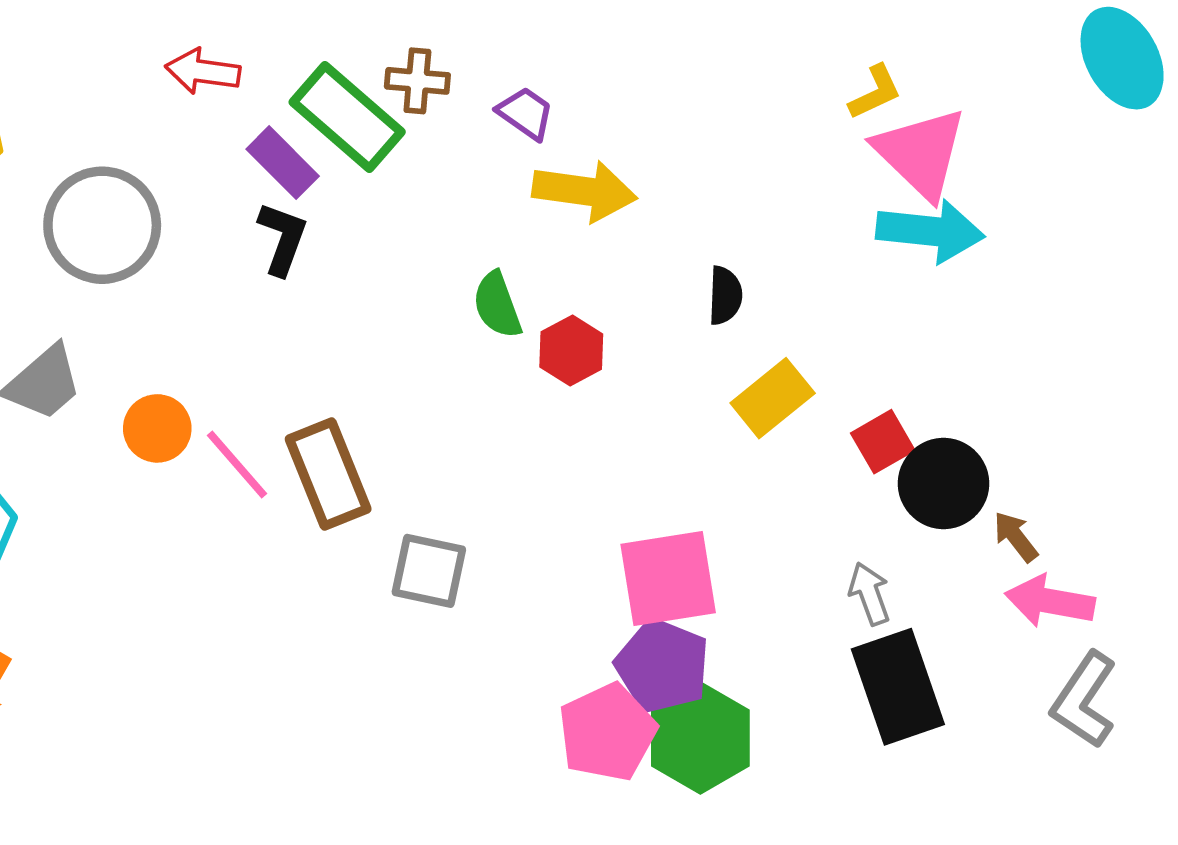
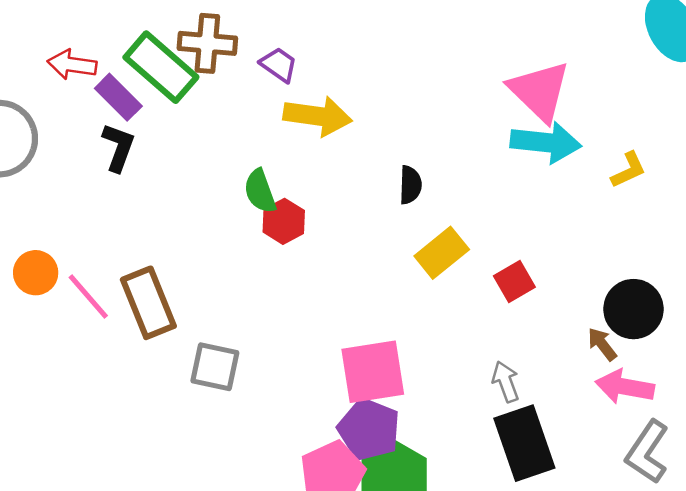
red arrow: (203, 71) -> (72, 65), moved
brown cross: (417, 81) -> (207, 43), size x1.4
yellow L-shape: (875, 92) -> (628, 170), moved
red hexagon: (571, 351) -> (284, 221), moved
black circle: (944, 484) -> (633, 309), moved

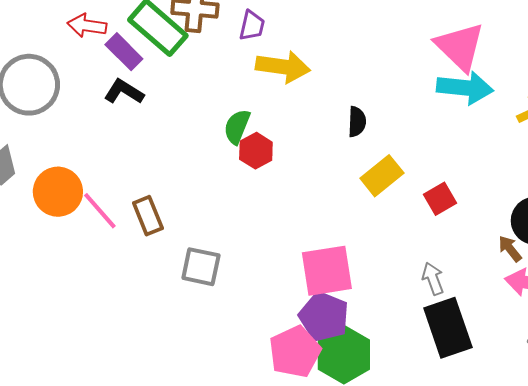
purple trapezoid: (279, 65) -> (252, 26), turned 68
black L-shape: (118, 147) -> (124, 92), turned -78
green semicircle: (260, 191) -> (237, 127), turned 42
orange circle: (36, 273) -> (58, 192), size x1.4
brown rectangle: (148, 303) -> (148, 216), size x0.7

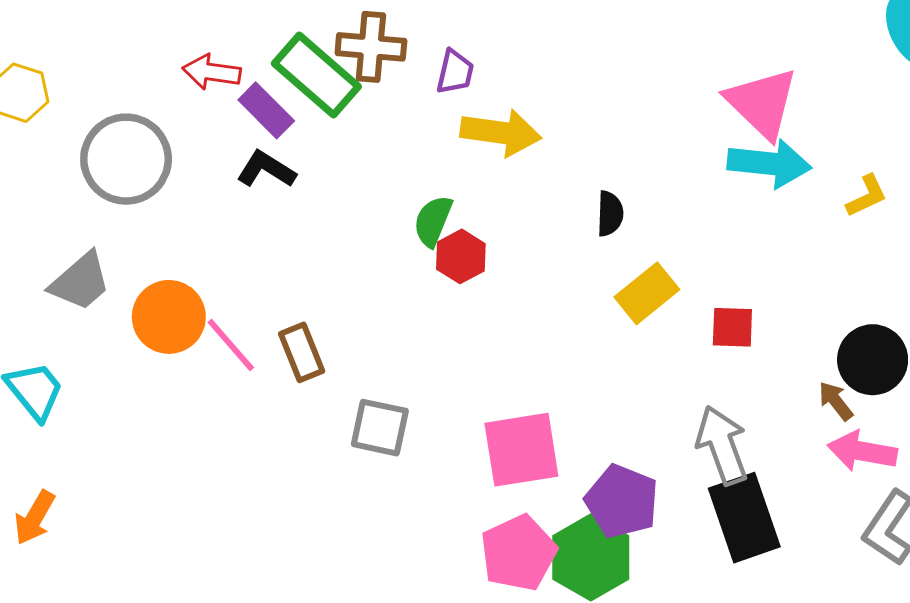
red square: (440, 199) -> (732, 327), turned 32
pink square: (327, 271) -> (521, 450), moved
gray arrow: (433, 279) -> (722, 445), size x1.6
purple pentagon: (324, 317) -> (622, 501), moved

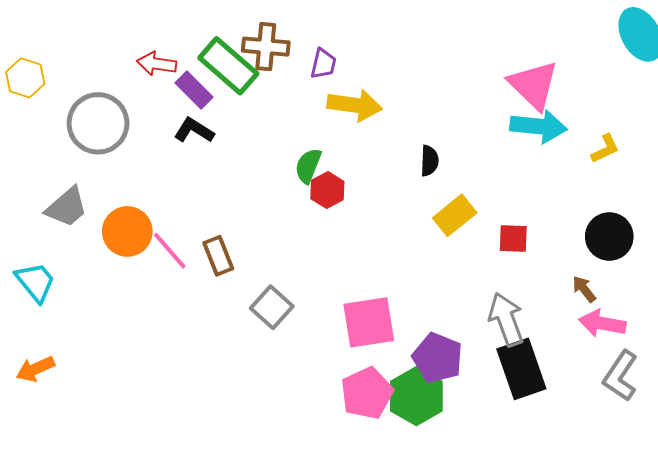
black circle: (873, 360) -> (609, 237), moved
gray square: (380, 428) -> (272, 307), turned 30
orange arrow: (35, 518) -> (35, 369), turned 36

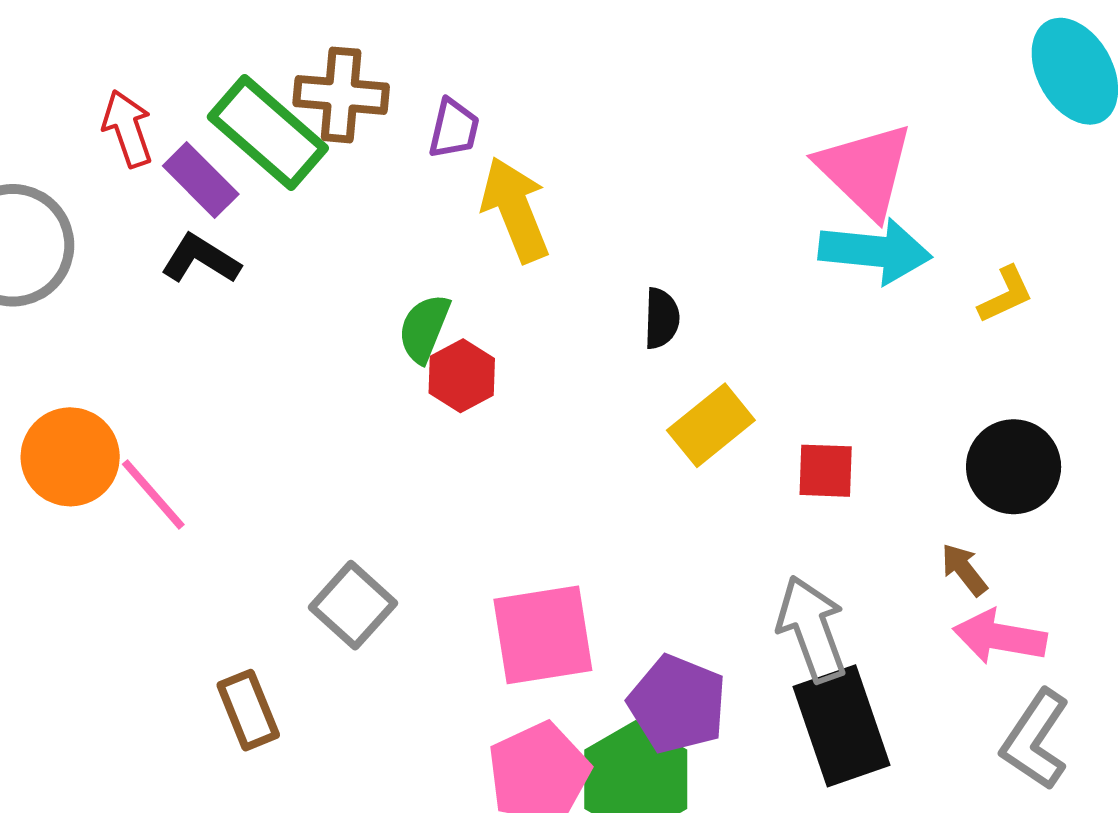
red arrow: (157, 64) -> (128, 129), turned 63
yellow arrow: (355, 105) -> (515, 210), turned -120
brown rectangle: (218, 256) -> (248, 710), moved

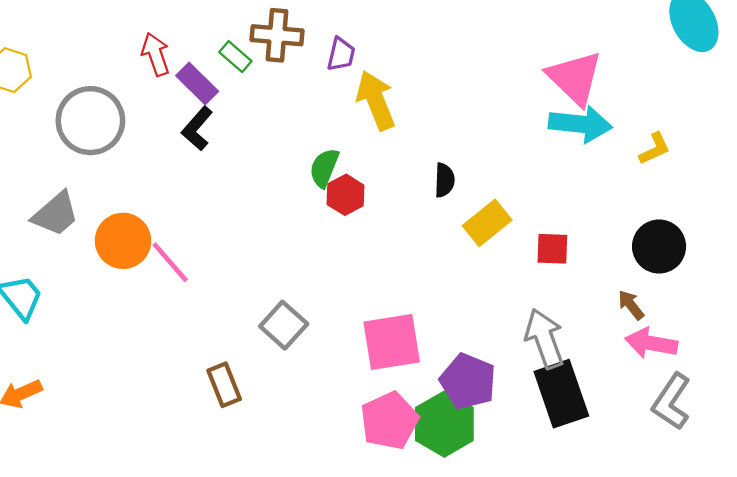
green rectangle: (268, 133) -> (235, 57), size x0.5
black L-shape: (201, 259) -> (197, 128), turned -81
black semicircle: (662, 318) -> (444, 180), moved

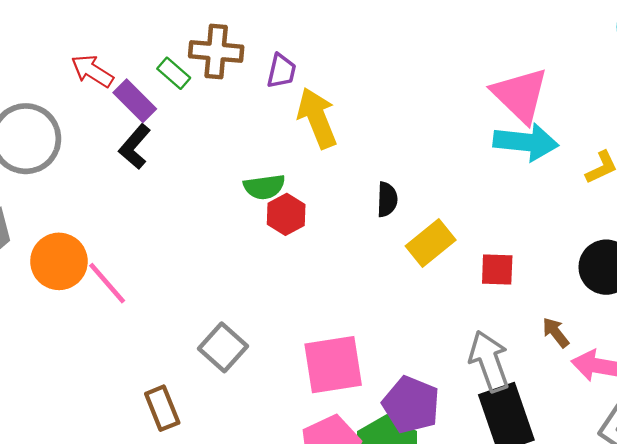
red arrow: (156, 54) -> (92, 71), turned -39
green semicircle: (324, 168) -> (264, 187), turned -120
brown arrow: (631, 305) -> (556, 333), moved

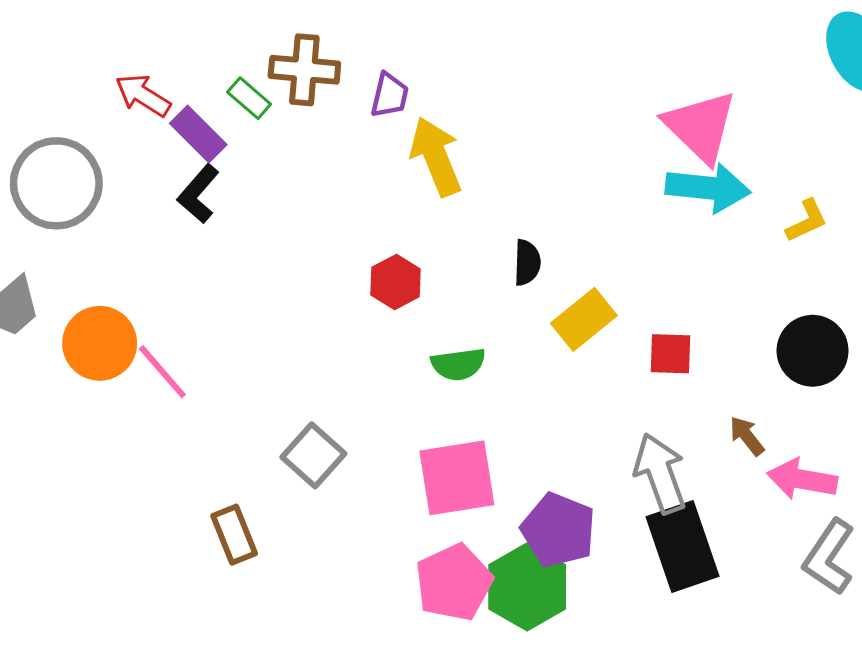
green semicircle: (264, 187) -> (458, 364), moved

